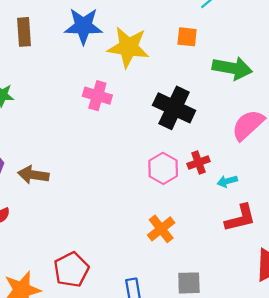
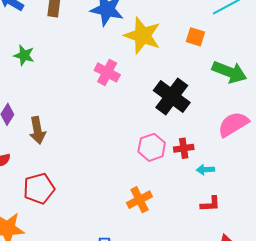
brown arrow: (33, 175) -> (37, 130), turned -120
red L-shape: (240, 218) -> (210, 204), size x0.7
red pentagon: (71, 270) -> (39, 188), moved

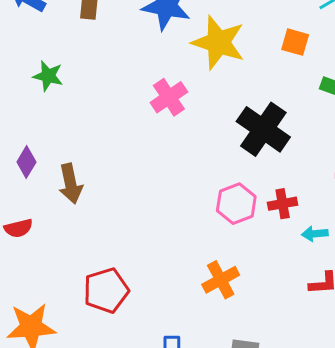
pink cross: (107, 72) -> (169, 97), turned 30
red pentagon: (39, 188) -> (106, 290), moved

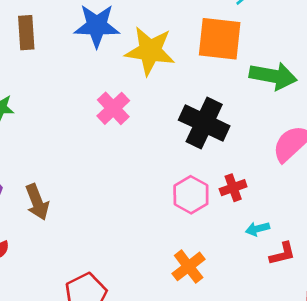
orange square: (295, 42) -> (220, 39), size x1.8
cyan arrow: (315, 234) -> (257, 229), moved

